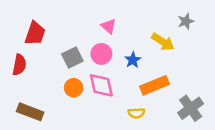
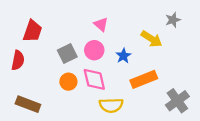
yellow semicircle: (136, 113) -> (111, 105), moved, size x1.5

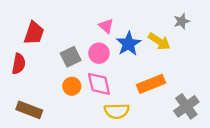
blue star: (123, 56) -> (128, 44), moved, size x1.5

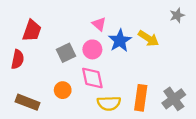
gray star: (182, 21) -> (177, 15), moved
orange rectangle: (151, 84) -> (141, 98), moved, turned -60
orange circle: (72, 86) -> (63, 90), moved

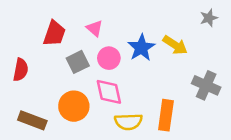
pink triangle: (99, 24) -> (95, 28), moved
red trapezoid: (32, 31) -> (54, 33), moved
orange circle: (63, 90) -> (74, 106), size x1.5
gray cross: (174, 99) -> (206, 85), moved, turned -30

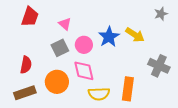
pink triangle: (95, 28) -> (65, 24), moved
red trapezoid: (54, 33) -> (30, 17), moved
red semicircle: (21, 70) -> (26, 65), moved
brown rectangle: (32, 120) -> (25, 93), turned -40

